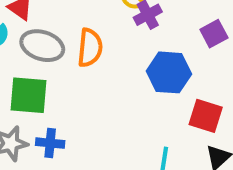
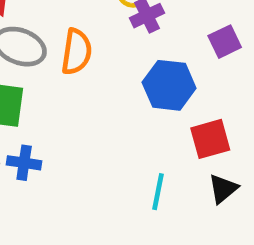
red square: (206, 116) -> (210, 139), turned -36

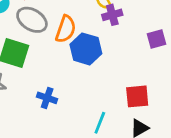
blue hexagon: (169, 85) -> (86, 49), moved
blue cross: (24, 163) -> (47, 98), moved

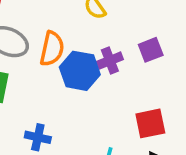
purple cross: (112, 15) -> (110, 61), moved
purple square: (157, 39) -> (151, 50), moved

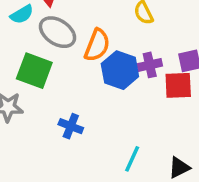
red square: (150, 123) -> (178, 85), moved

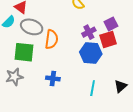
orange semicircle: (97, 45) -> (51, 39), moved
blue hexagon: (120, 70) -> (91, 53), moved

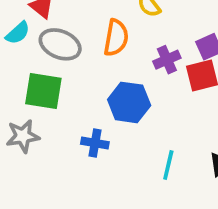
orange semicircle: (51, 39) -> (116, 38), moved
blue hexagon: (91, 53) -> (129, 102), moved

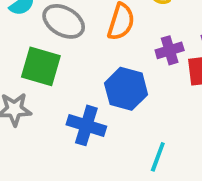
blue cross: (95, 143) -> (86, 125), size x1.4

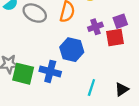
green square: (41, 66) -> (23, 74), moved

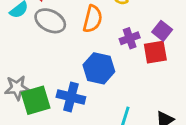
purple square: (120, 21) -> (162, 31), turned -32
green square: (23, 74) -> (36, 100), turned -30

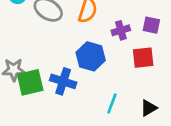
purple square: (162, 31) -> (151, 25), turned -30
red square: (155, 52) -> (143, 58), moved

